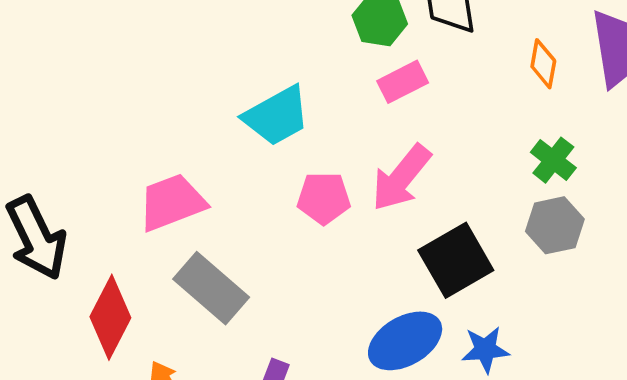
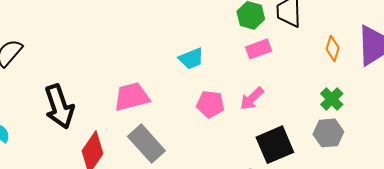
cyan trapezoid: (277, 116) -> (191, 59), size x0.7
pink arrow: (401, 178) -> (252, 99), size x0.7

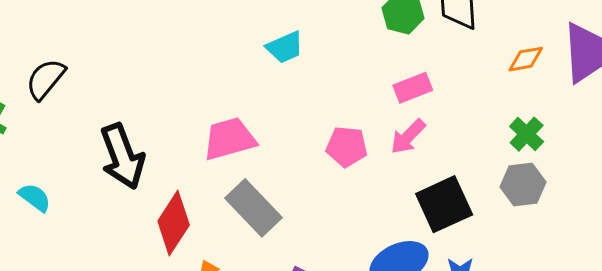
pink rectangle: (259, 49) -> (413, 88), moved
orange diamond: (333, 49) -> (526, 59), turned 65
cyan trapezoid: (191, 59) -> (285, 47), moved

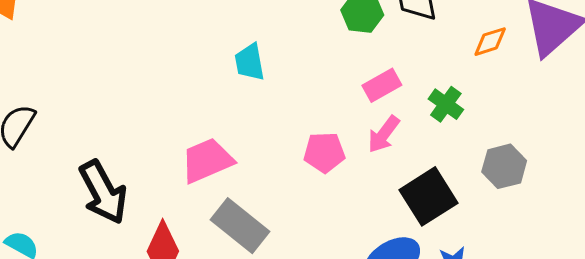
cyan trapezoid: (285, 47) -> (250, 62), turned 111
green cross: (527, 134) -> (446, 104), moved

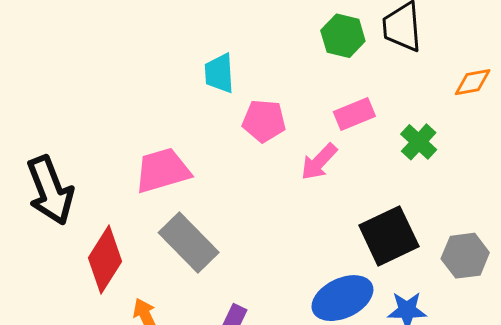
pink arrow: (384, 134) -> (319, 162), moved
pink pentagon: (324, 152) -> (264, 121), moved
gray hexagon: (504, 166) -> (465, 256), moved

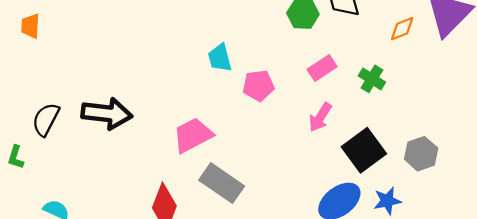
pink arrow: (319, 162) -> (320, 117), moved
black arrow: (50, 190) -> (107, 113), moved, turned -51

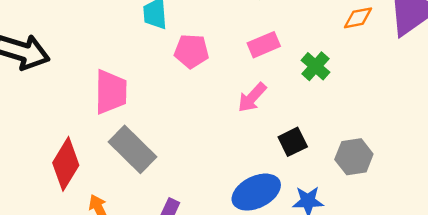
pink trapezoid: (193, 135) -> (111, 92), turned 108
black square: (364, 150) -> (293, 142), size x0.6

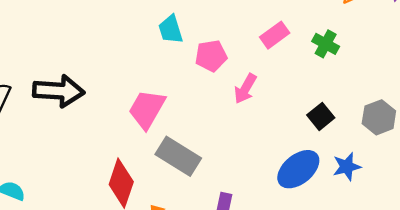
pink trapezoid: (111, 92) -> (147, 109), turned -138
pink arrow: (252, 97) -> (245, 89), moved

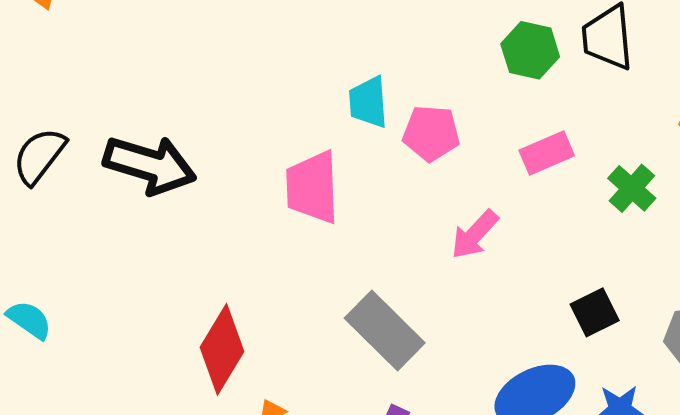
pink pentagon: (211, 56) -> (431, 133), moved
pink trapezoid: (147, 109) -> (312, 187), moved, turned -45
gray rectangle: (178, 156) -> (385, 331), moved

